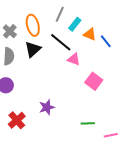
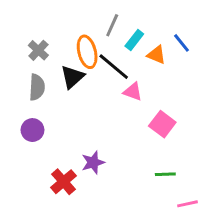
orange ellipse: (33, 25) -> (87, 52), moved
blue line: (106, 41) -> (182, 43), moved
red cross: (17, 120) -> (63, 182), moved
green line: (88, 123) -> (165, 174), moved

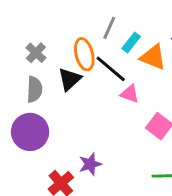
orange triangle: (156, 55) -> (153, 57), size x1.4
purple circle: (32, 130) -> (30, 132), size x1.6

